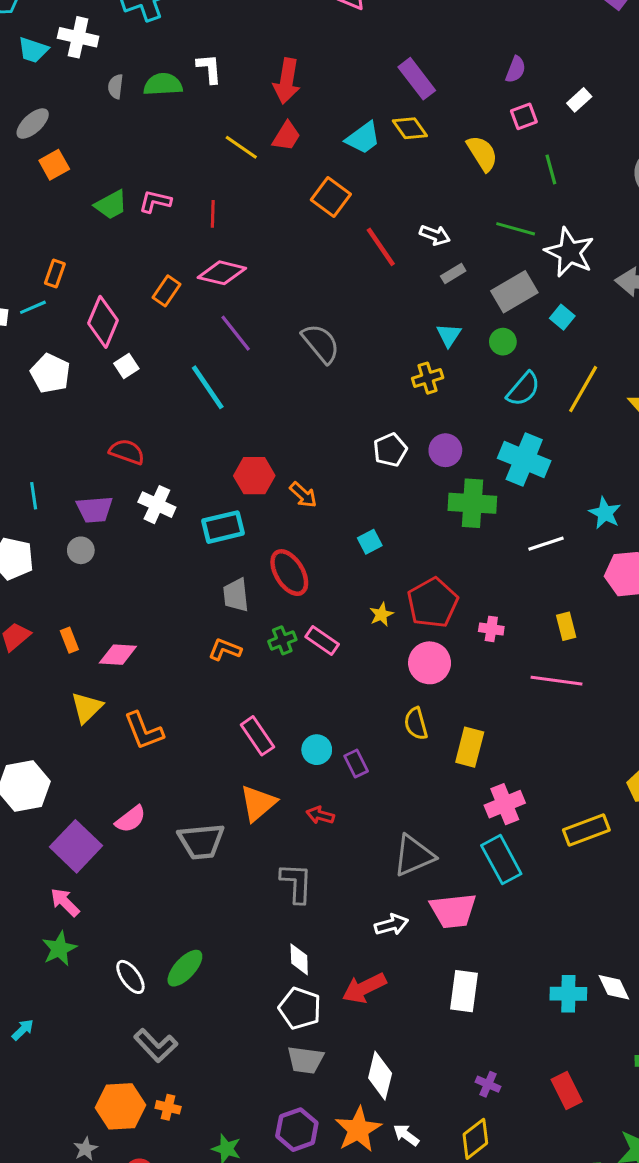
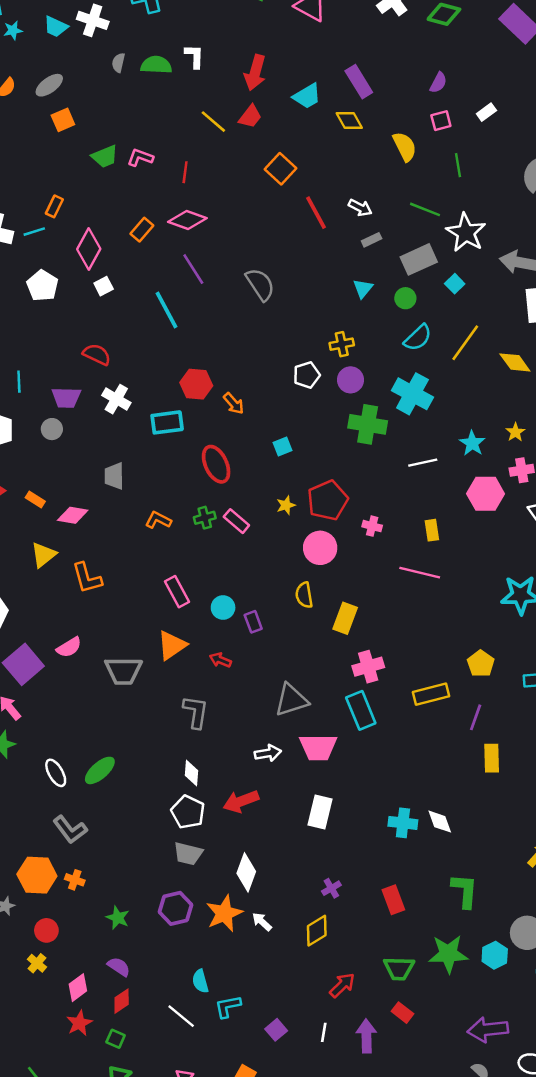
cyan trapezoid: (363, 138) -> (307, 96), moved
yellow cross: (428, 378) -> (342, 344), moved
gray trapezoid: (236, 595) -> (114, 476), moved
orange rectangle: (69, 640) -> (35, 500), turned -42
purple cross: (488, 1084) -> (331, 888), turned 30

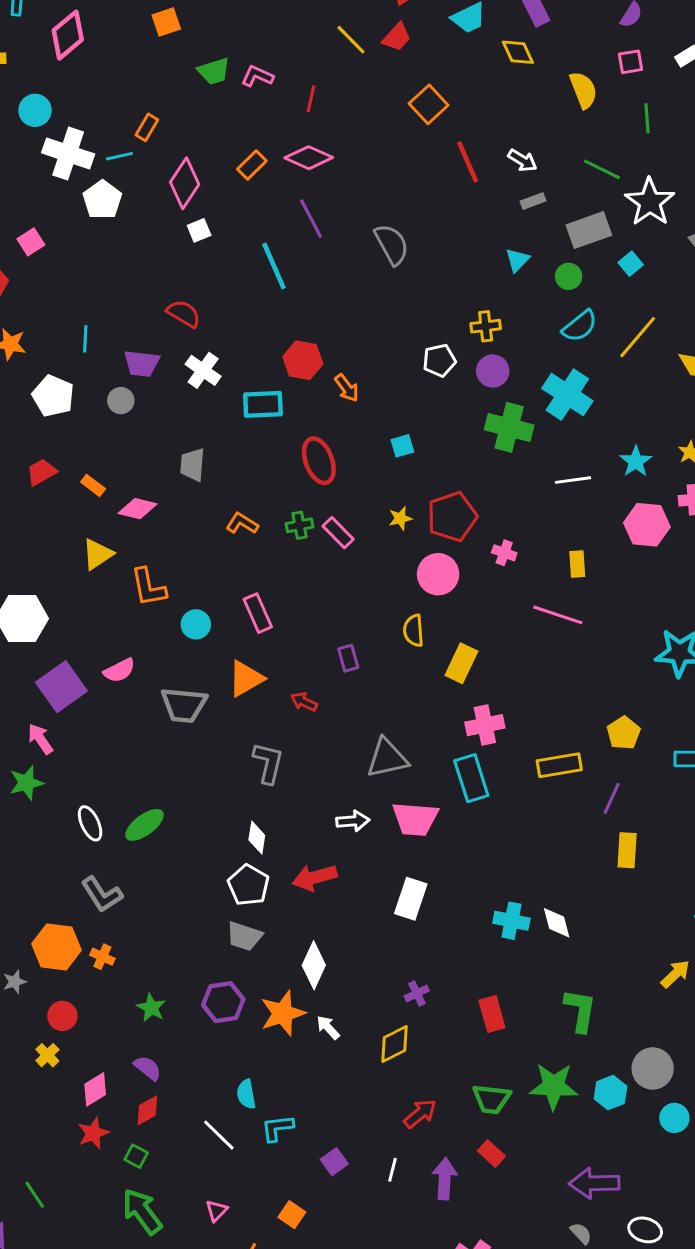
white pentagon: (42, 286) -> (102, 200), moved
cyan circle: (223, 608) -> (196, 624), moved

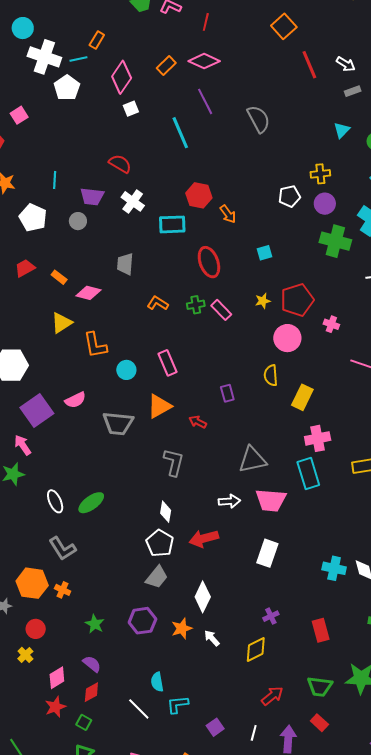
gray trapezoid: (244, 936) -> (157, 577), turned -70
orange star: (283, 1013) -> (182, 628), size x0.7

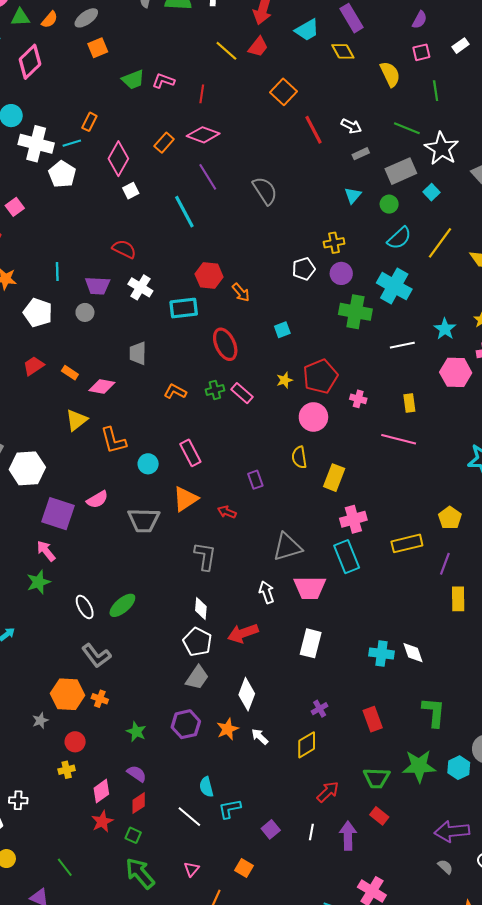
purple square: (37, 410) -> (58, 514), turned -32
white arrow: (229, 501) -> (267, 592), turned -100
yellow cross: (25, 655) -> (67, 770), turned 35

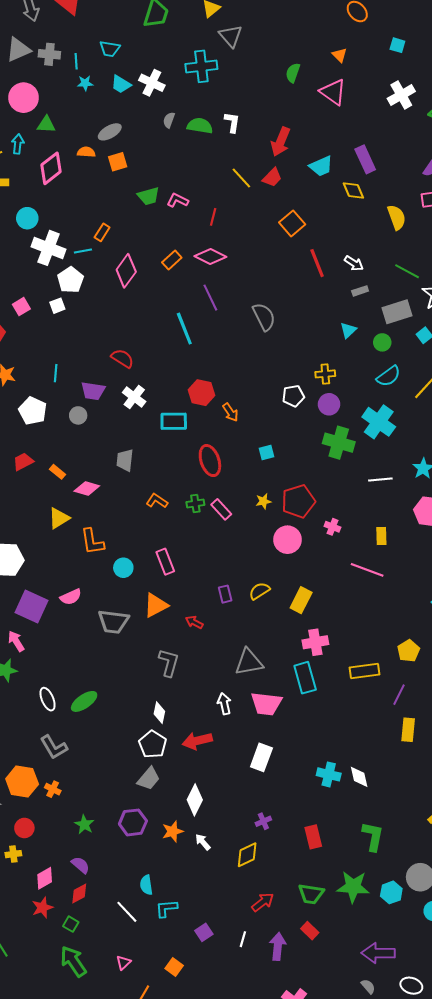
orange semicircle: (50, 20) -> (86, 152), moved, turned -132
white square: (131, 191) -> (57, 306), moved
yellow semicircle: (299, 457) -> (259, 591), moved, turned 60

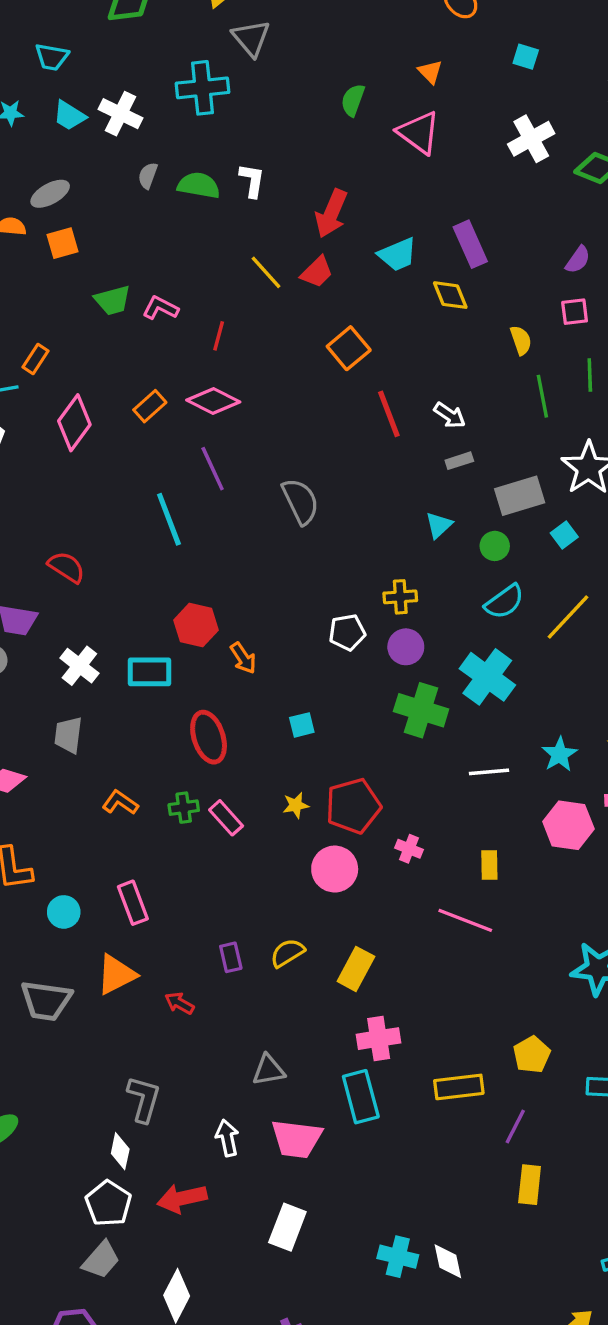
yellow semicircle: (397, 217) -> (521, 340), size x0.7
green line: (407, 271) -> (542, 396), moved, turned 50
white cross: (134, 397) -> (79, 666), moved
gray triangle: (249, 662) -> (269, 1070), size x0.7
gray L-shape: (169, 663) -> (144, 1099), moved

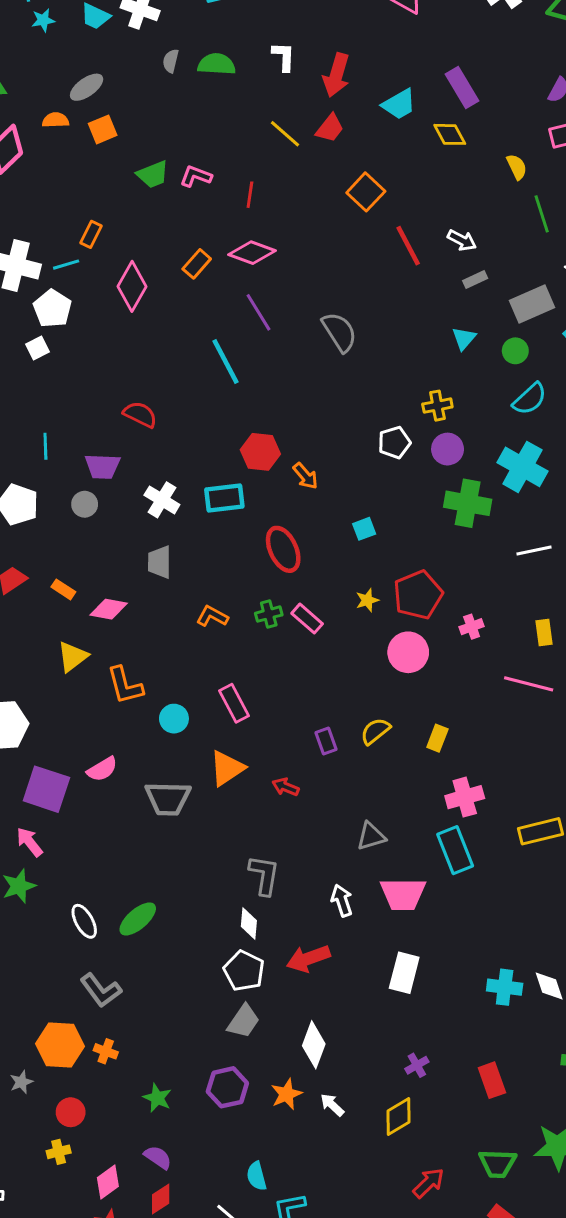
white L-shape: (252, 180) -> (284, 57), moved
pink cross: (409, 849) -> (472, 627), turned -35
yellow rectangle: (356, 969) -> (437, 738), size x0.7

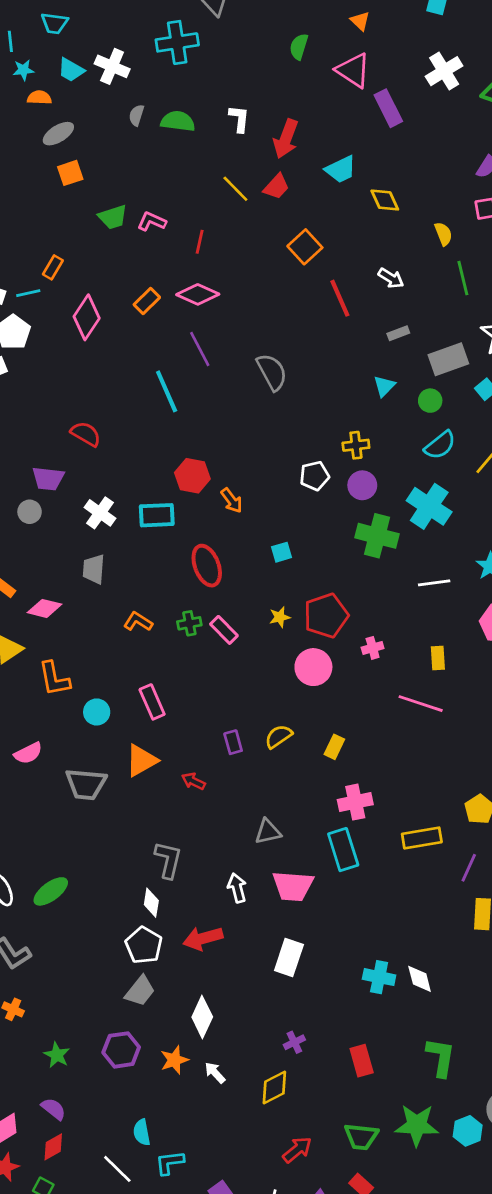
purple rectangle: (462, 87) -> (388, 108), moved
orange semicircle: (56, 120) -> (39, 98), moved
white arrow: (462, 240) -> (391, 278), moved

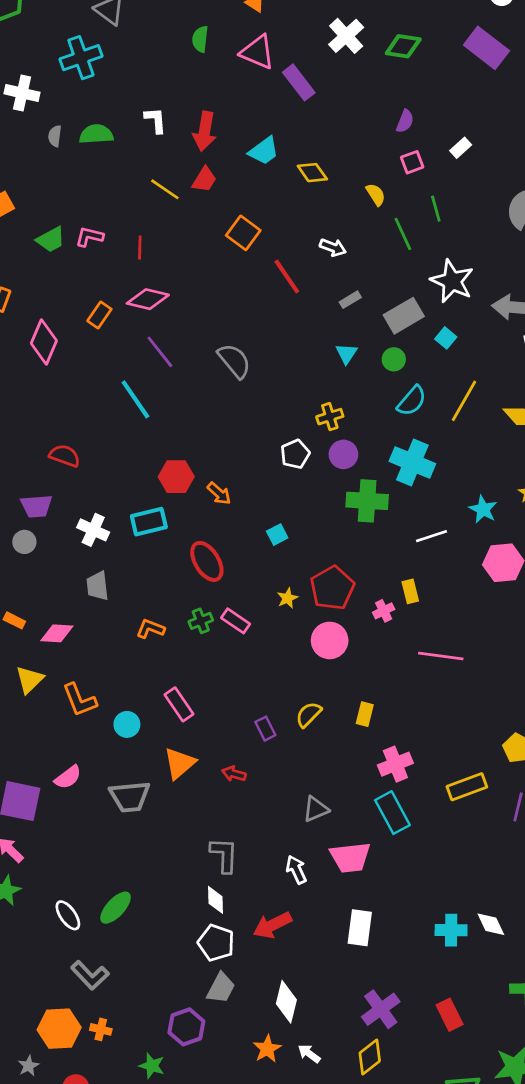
yellow rectangle: (438, 658) -> (410, 591), moved
purple cross: (294, 1042) -> (381, 1009), size x1.8
purple hexagon: (121, 1050) -> (186, 1027), moved

